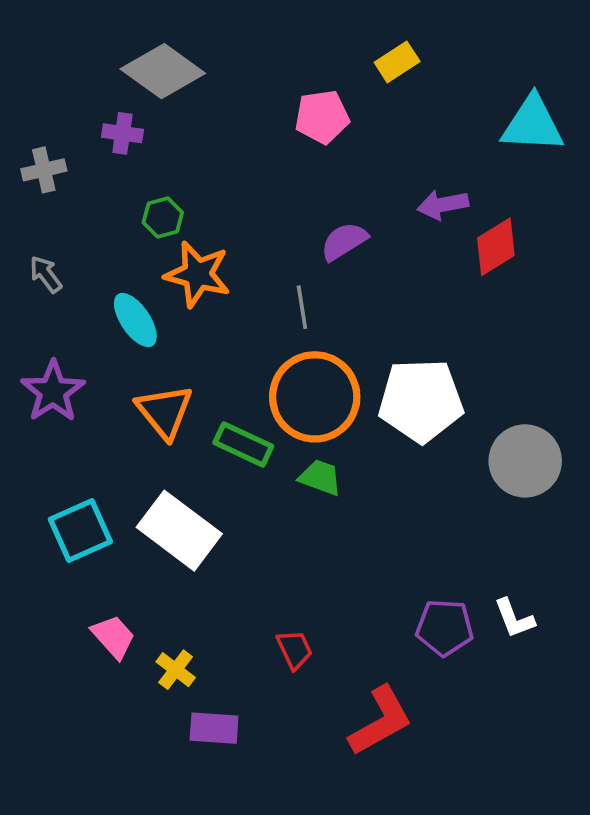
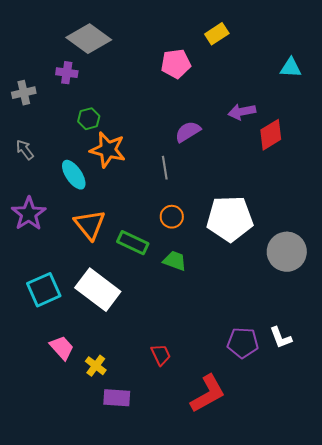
cyan triangle: (533, 124) -> (291, 68), size x0.6
orange circle: (315, 397) -> (172, 217), size x0.5

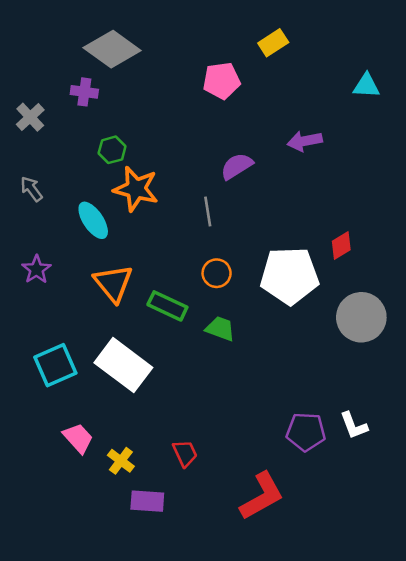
gray cross: (24, 93) -> (30, 117), turned -30
red diamond: (271, 135) -> (341, 245), moved, size x0.7
purple star: (29, 214) -> (37, 269), size x0.7
red trapezoid: (161, 355) -> (185, 453), moved

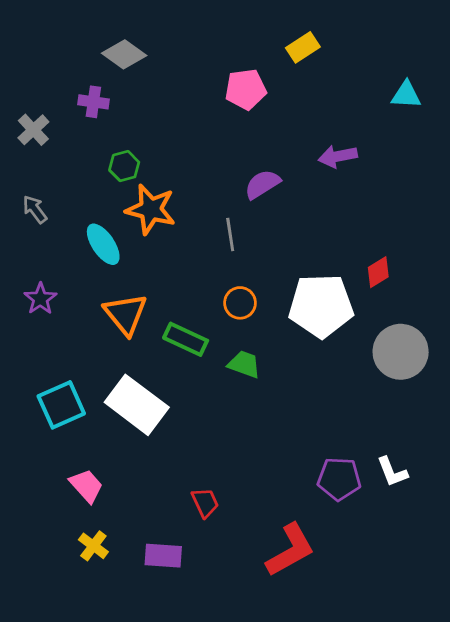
gray diamond: (112, 49) -> (124, 54), size x0.7
yellow cross: (121, 461) -> (93, 546), moved

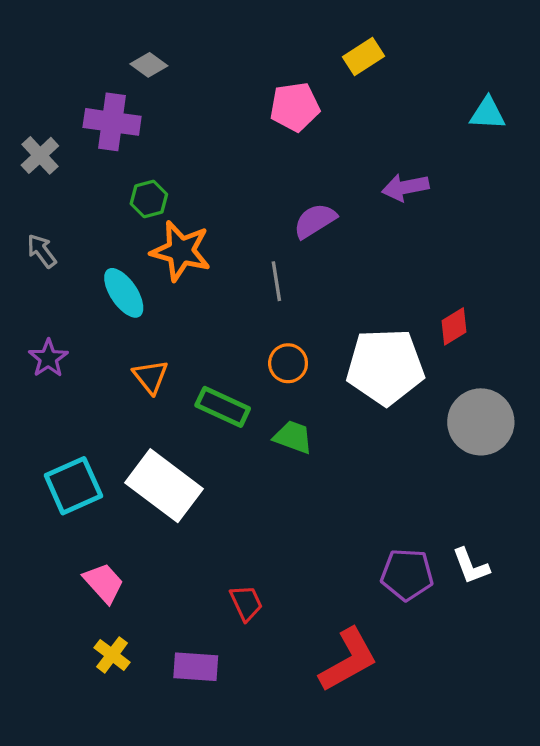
gray diamond: (124, 54) -> (149, 65), size x0.7
purple cross: (93, 102) -> (112, 122), size x1.5
orange triangle: (126, 314) -> (151, 377), size x0.7

